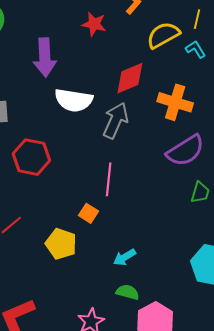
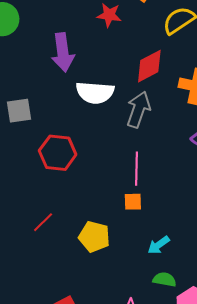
orange square: (89, 213) -> (133, 202), moved, turned -30

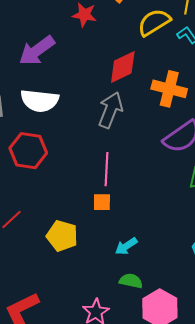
purple arrow: (63, 52) -> (37, 51), turned 60
white semicircle: (95, 93) -> (40, 101), moved

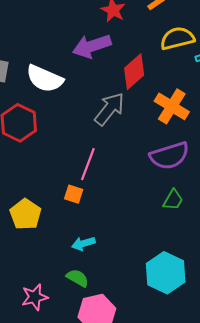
purple arrow: (37, 51) -> (92, 46), moved
red diamond: (123, 67) -> (134, 72), turned -33

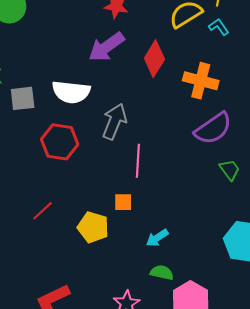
gray arrow: (109, 109) -> (114, 122), moved
orange square: (74, 194) -> (123, 202), moved
green trapezoid: (173, 200) -> (230, 170), turned -50

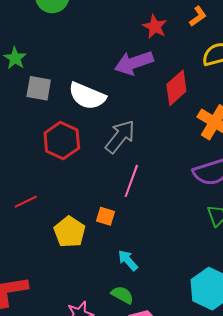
cyan arrow: (157, 238) -> (128, 260), turned 65

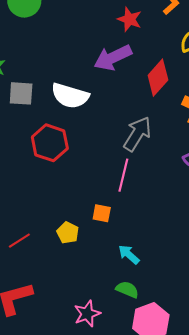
gray arrow: (120, 137) -> (137, 134), moved
red line: (26, 202) -> (19, 241), moved
yellow pentagon: (70, 232) -> (68, 233), size x0.7

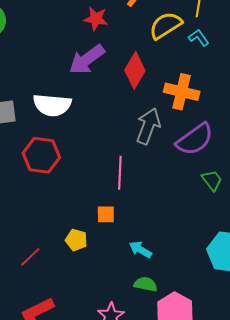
gray arrow: (137, 134) -> (148, 126), moved

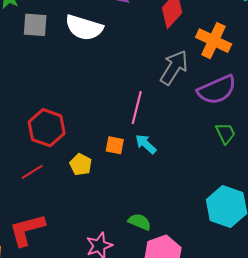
red hexagon: (41, 155) -> (47, 128), moved
cyan arrow: (140, 250) -> (146, 144), moved

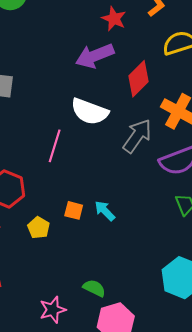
white semicircle: (84, 28) -> (90, 112), moved
pink line: (137, 107) -> (55, 146), moved

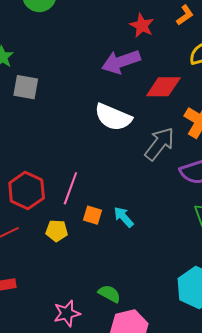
red diamond: (138, 79) -> (163, 87), turned 42
pink line: (55, 146) -> (70, 188), moved
yellow pentagon: (39, 228) -> (57, 231), turned -30

